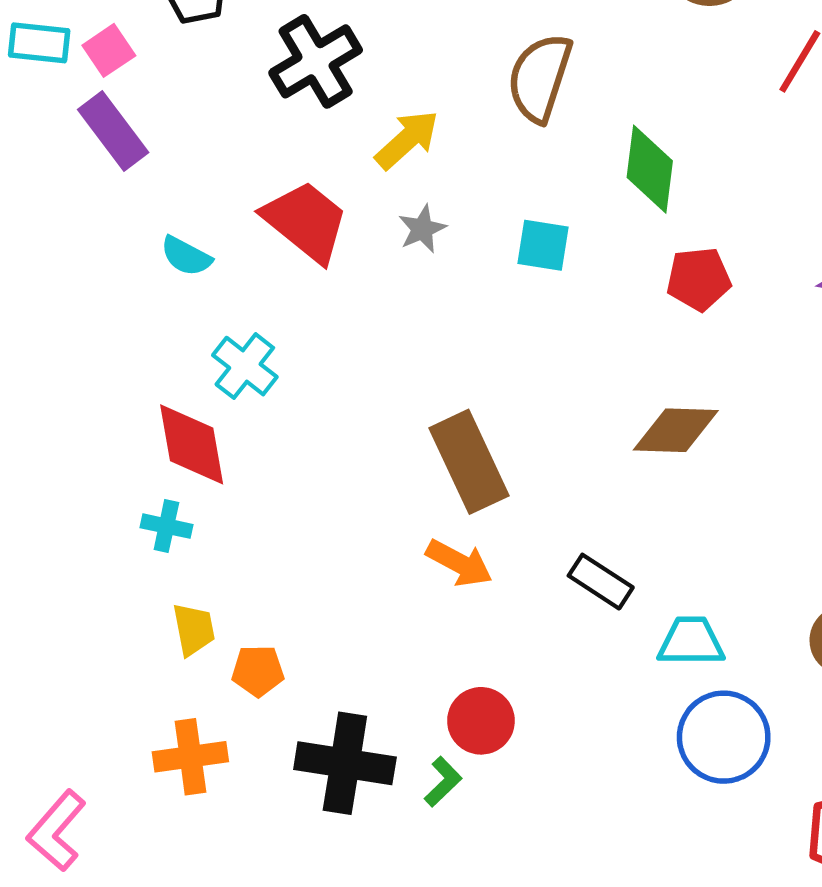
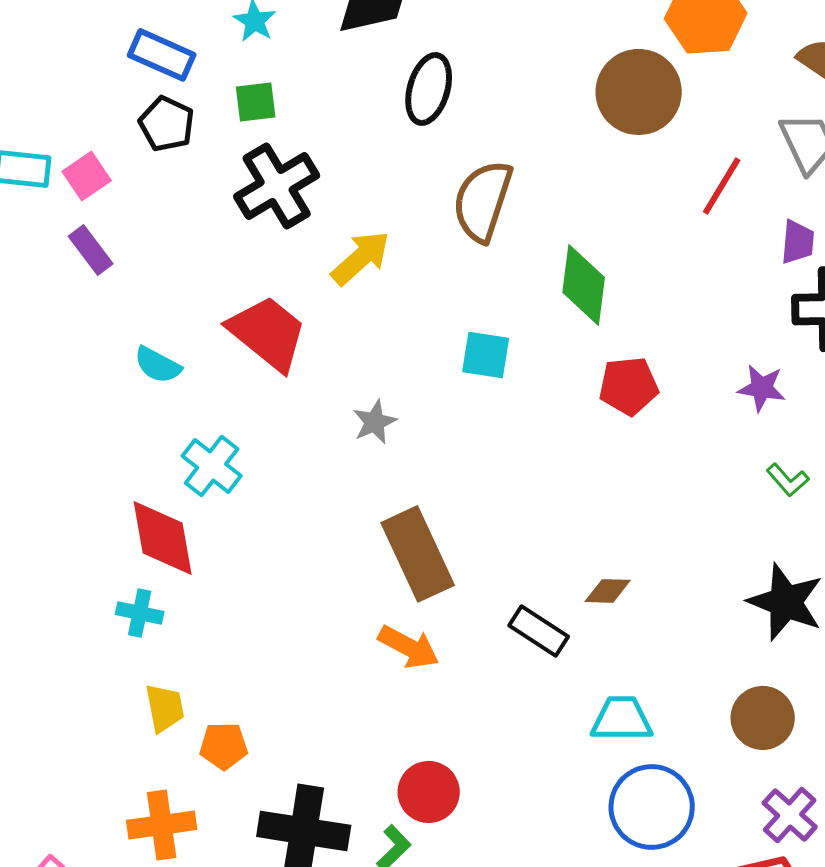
purple rectangle: (113, 131) -> (91, 250), size x0.7
gray star: (422, 229) -> (375, 422), moved
brown diamond: (676, 430) -> (608, 591), moved, size x0.6
black rectangle: (601, 582) -> (539, 631), moved

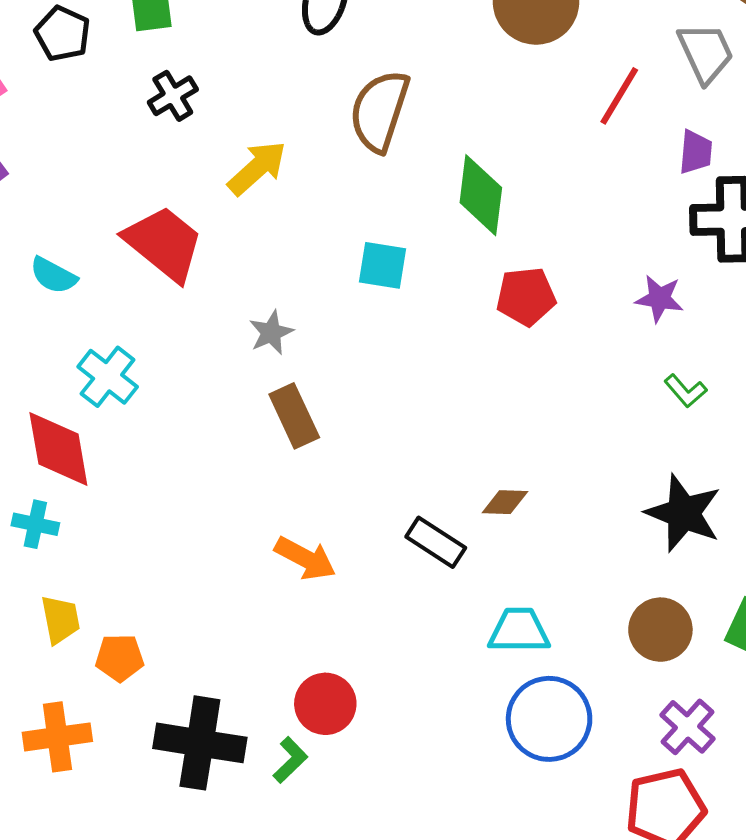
black cross: (277, 186) -> (173, 96), size x0.6
brown rectangle: (418, 554) -> (294, 416), moved, size x0.7

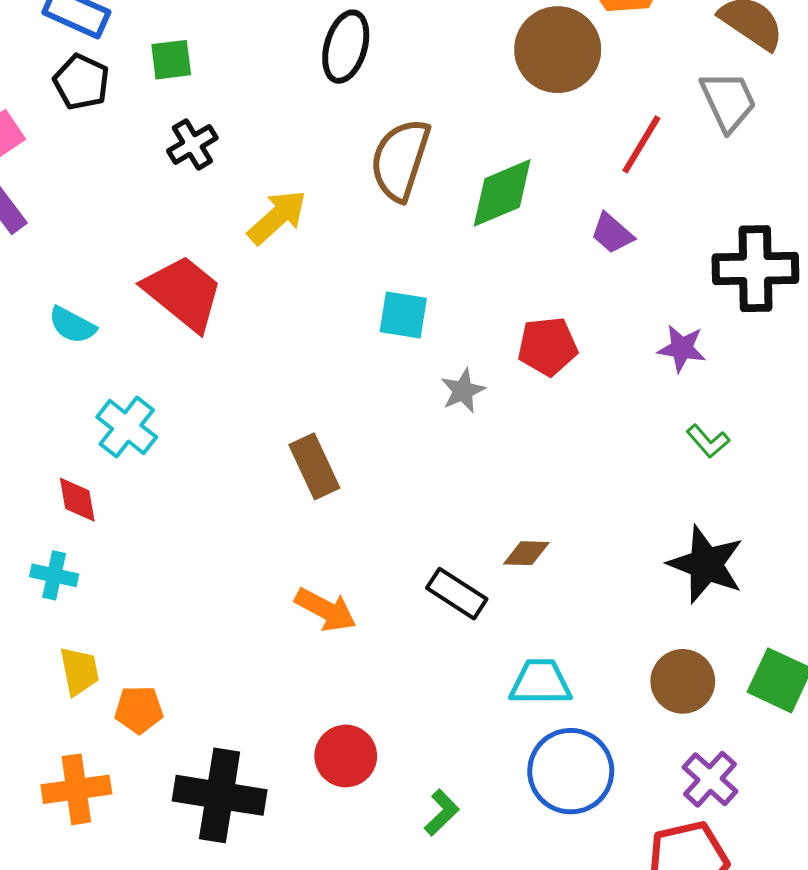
purple trapezoid: (696, 152) -> (612, 233), moved, turned 126
green diamond: (481, 195) -> (502, 193), moved, turned 60
gray star: (271, 333) -> (463, 391), moved
red diamond: (58, 449) -> (77, 500), size x0.6
green L-shape: (290, 760) -> (442, 813), moved

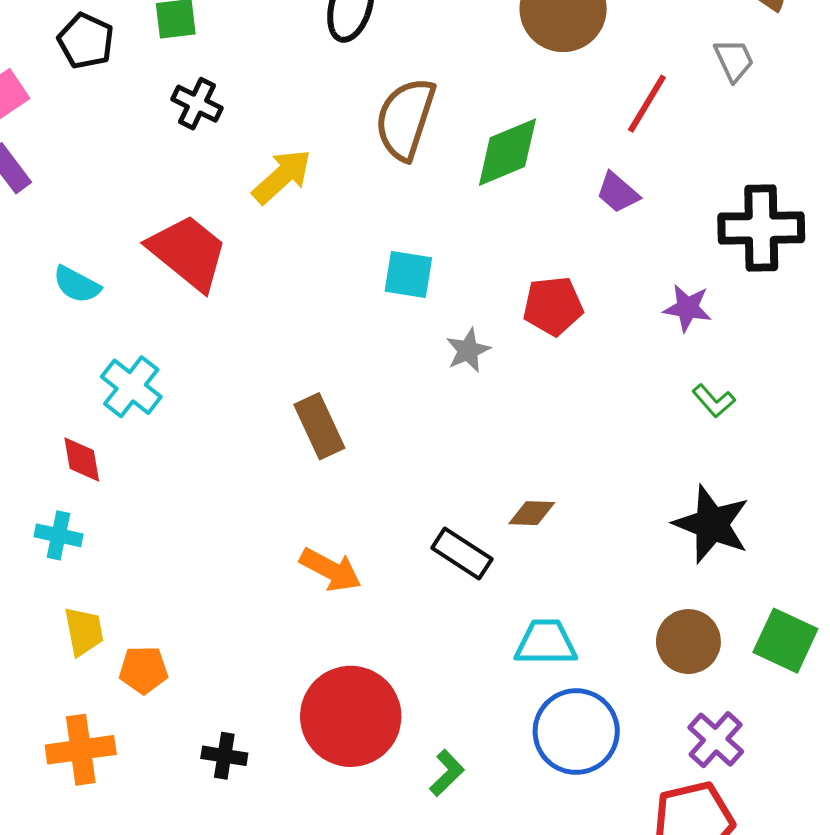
gray trapezoid: (728, 101) -> (734, 60), size x0.7
black cross: (192, 144) -> (197, 104), turned -33
red circle: (346, 756) -> (351, 716), size x1.6
black cross: (220, 795) -> (224, 756), size x0.5

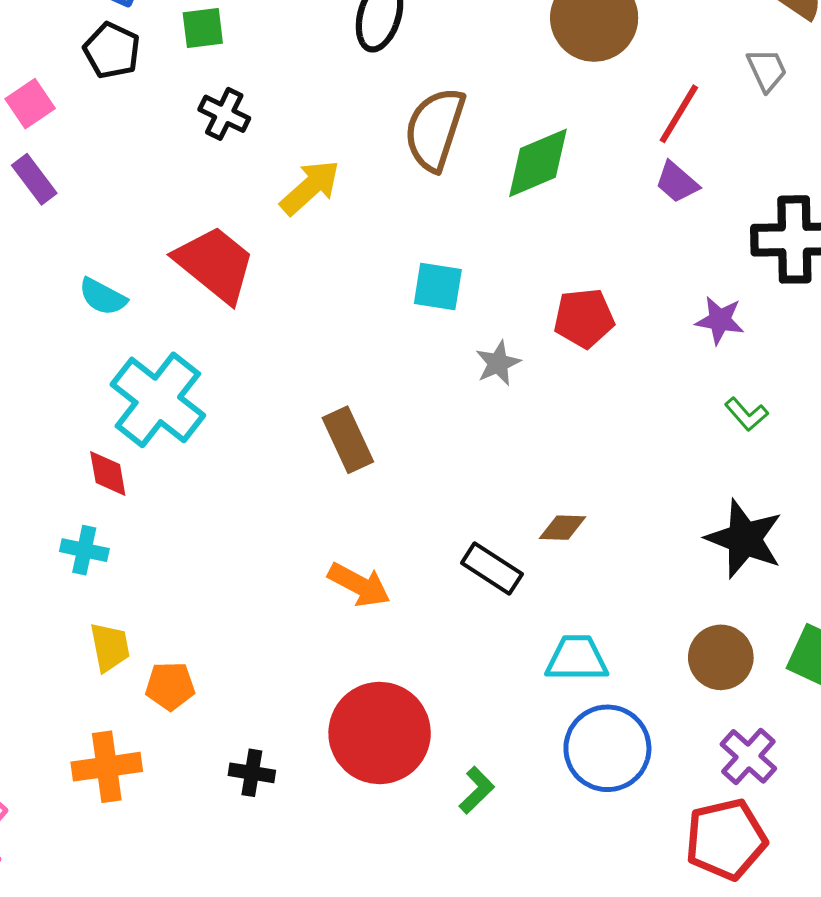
purple trapezoid: (618, 193) -> (677, 182), moved
cyan cross: (131, 387) -> (158, 400), size x1.5

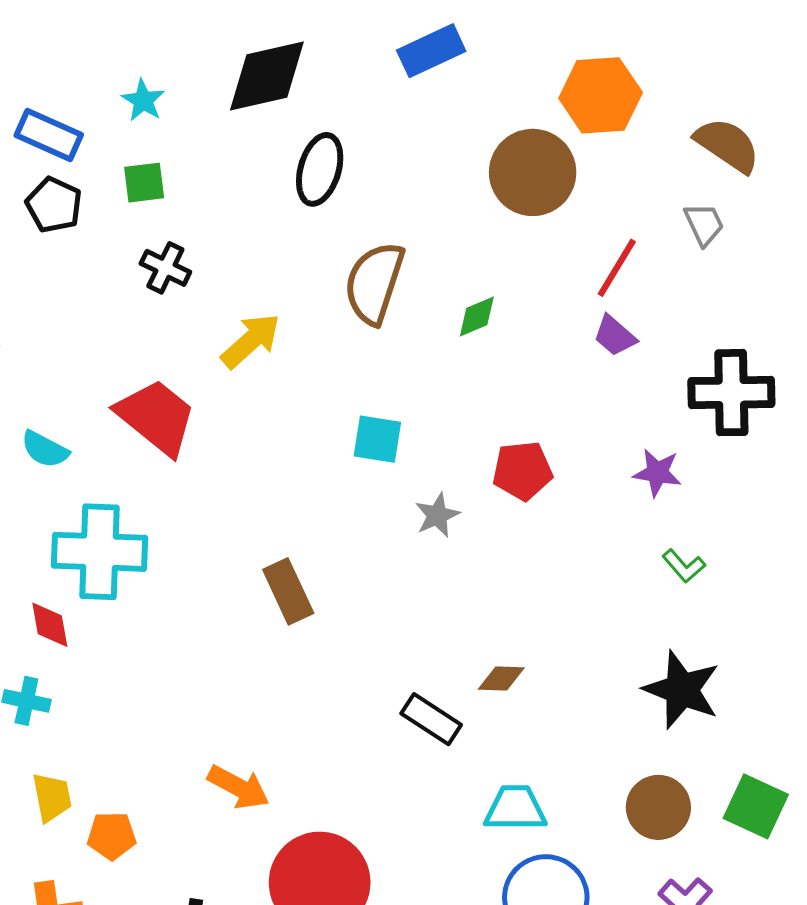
green diamond: (538, 163) -> (477, 316), size x0.6
cyan cross: (158, 400) -> (100, 552), turned -36
orange arrow: (359, 585) -> (238, 787), moved

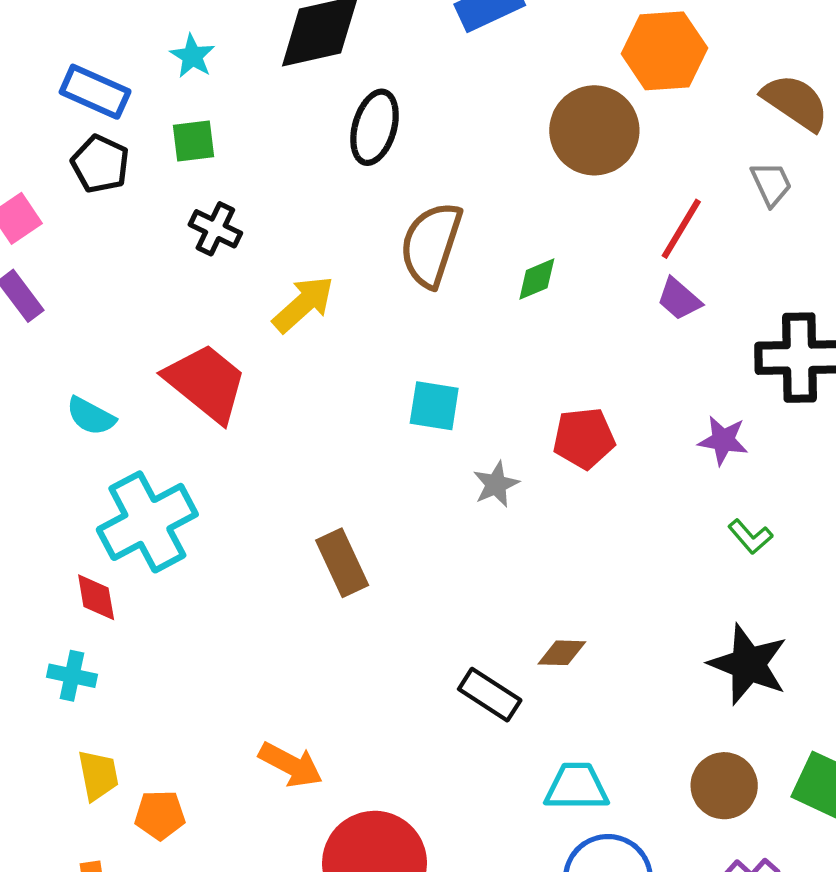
cyan cross: (100, 552) -> (147, 522), turned -30

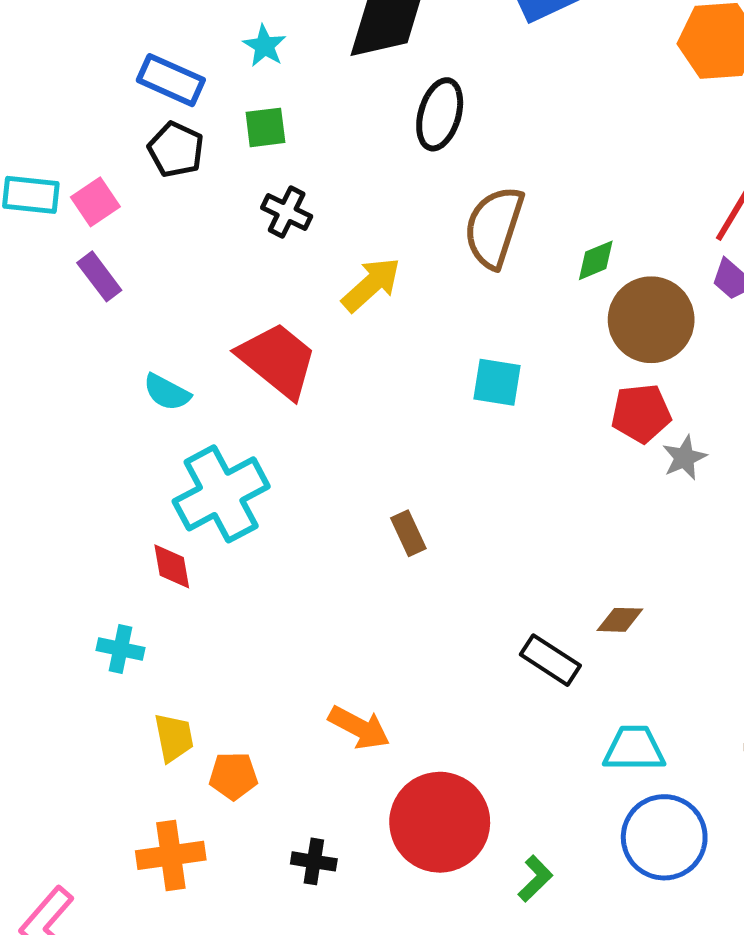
brown circle: (594, 130) -> (651, 320), moved
gray star: (496, 484) -> (684, 458), moved
brown rectangle: (342, 563) -> (408, 533), size x0.7
cyan cross: (72, 676) -> (120, 649), moved

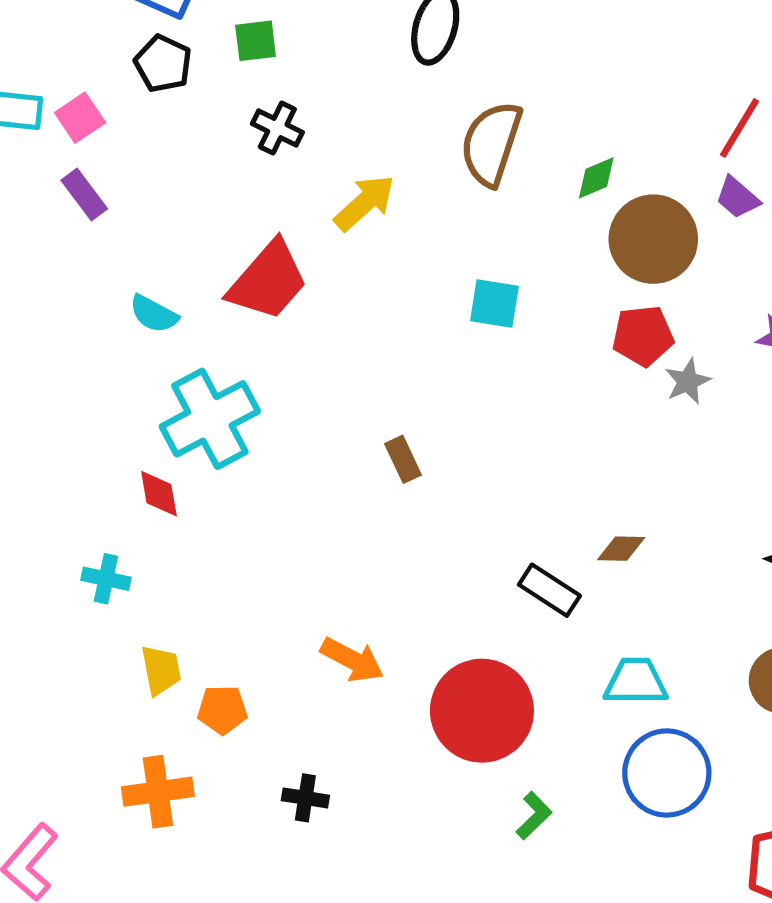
red trapezoid: (278, 360) -> (268, 281), turned 92
red circle: (440, 822) -> (482, 711), moved

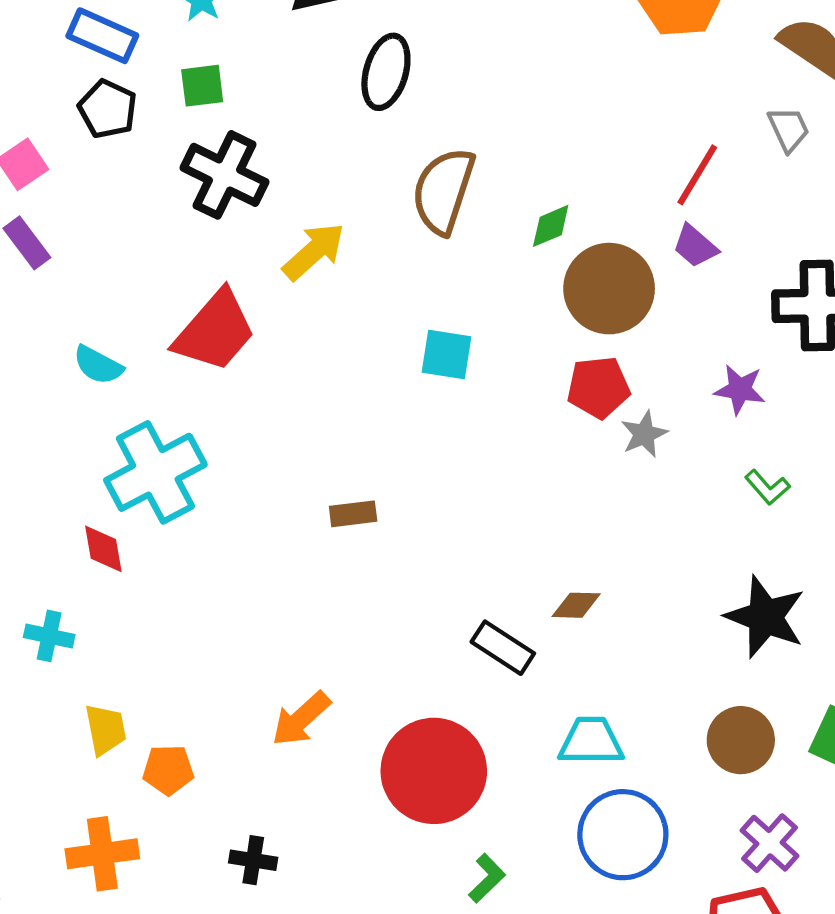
black cross: (277, 128) -> (224, 175), size x1.6
brown rectangle: (403, 459) -> (353, 514), turned -72
orange arrow: (352, 660) -> (301, 719), turned 110

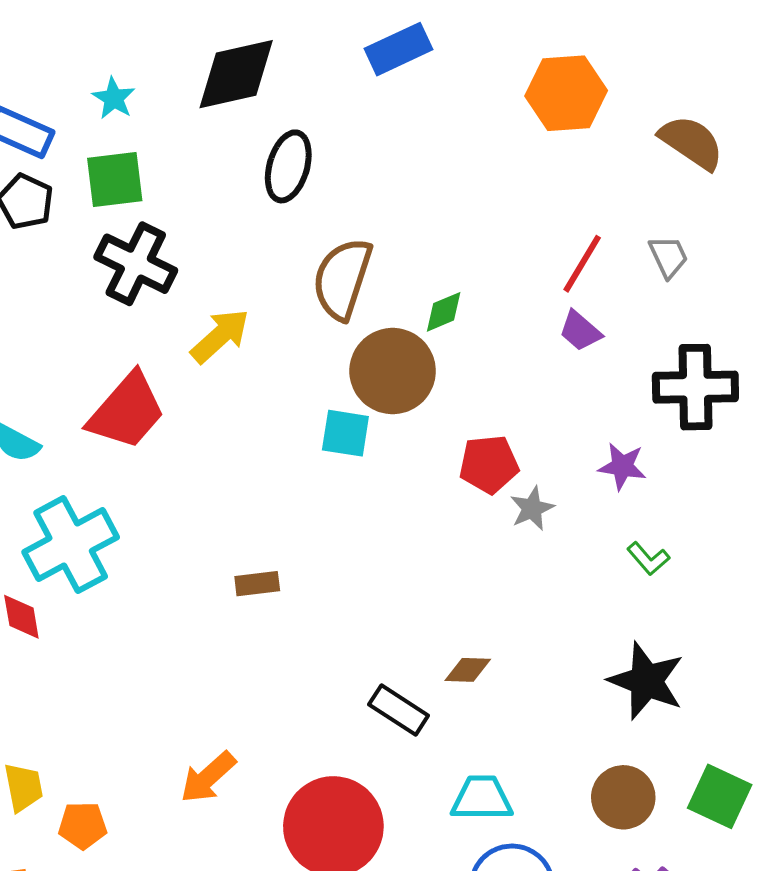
green square: (202, 86) -> (115, 179), size x1.4
gray trapezoid: (789, 129) -> (668, 257), moved
brown circle: (609, 289) -> (393, 371), moved

